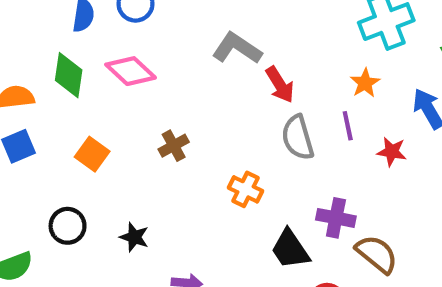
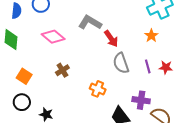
pink diamond: (131, 71) -> (53, 37), moved
purple line: (348, 126) -> (148, 66), moved
black circle: (68, 226) -> (22, 102), moved

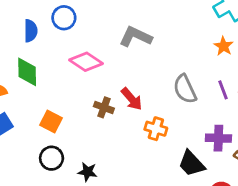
red arrow: (111, 39) -> (132, 99), moved
brown cross: (62, 70) -> (104, 107), turned -32

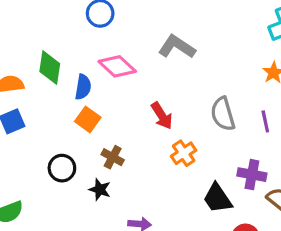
blue semicircle: (31, 31) -> (83, 87), moved
brown cross: (104, 107) -> (113, 157), moved
orange square: (51, 121) -> (88, 119), moved
orange cross: (156, 129) -> (184, 153), turned 30

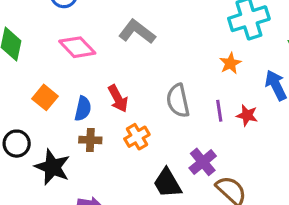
blue semicircle: (83, 87) -> (83, 109), moved
brown cross: (113, 157) -> (90, 140), moved, turned -30
purple cross: (252, 175) -> (203, 162), turned 36
black star: (100, 190) -> (52, 167), size x1.6

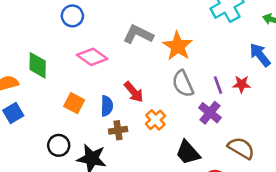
orange star: (230, 63) -> (178, 46), moved, size x1.6
purple cross: (203, 162) -> (210, 113), moved

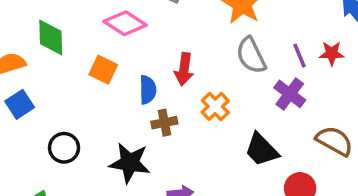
red arrow: (134, 92) -> (184, 69), turned 50
orange square: (74, 103) -> (103, 70), moved
black circle: (59, 145) -> (64, 148), moved

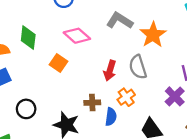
gray semicircle: (251, 55) -> (138, 67), moved
blue semicircle: (148, 90) -> (111, 117), moved

